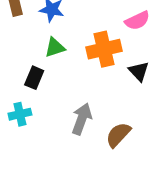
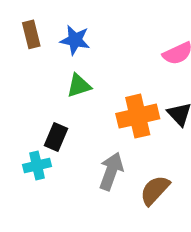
orange cross: (104, 49) -> (138, 116), moved
black rectangle: (34, 78) -> (56, 137), moved

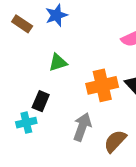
brown rectangle: (31, 34) -> (22, 24), turned -42
blue star: (75, 40) -> (56, 15), moved, turned -30

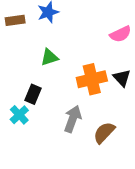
brown rectangle: (22, 24) -> (15, 20), turned -42
cyan cross: (26, 123) -> (19, 115), turned -30

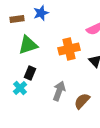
green triangle: (49, 57) -> (28, 45), moved, size x1.5
orange cross: (92, 79) -> (69, 49), moved

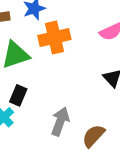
orange cross: (69, 49) -> (54, 38), moved

